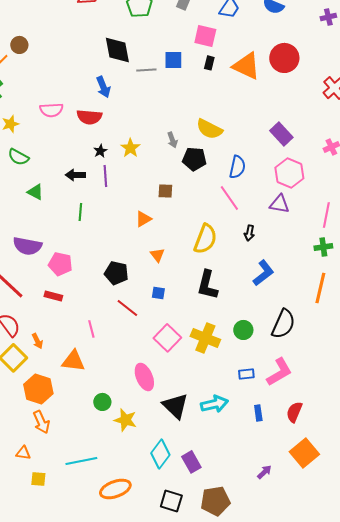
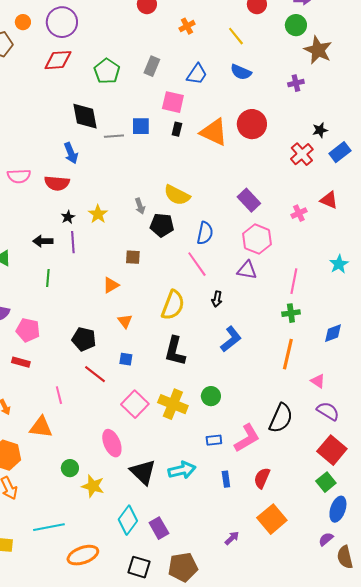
black semicircle: (283, 324) -> (281, 418), moved

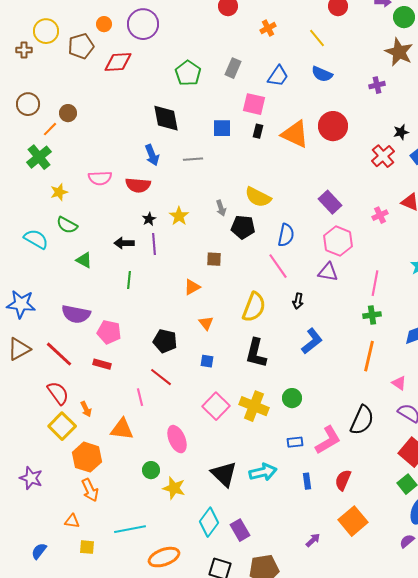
green circle: (296, 25) -> (404, 17), moved
red diamond: (58, 60) -> (118, 62), moved
gray line: (114, 136) -> (193, 159), moved
red line: (95, 374) -> (161, 377), moved
pink ellipse: (112, 443) -> (177, 439), moved

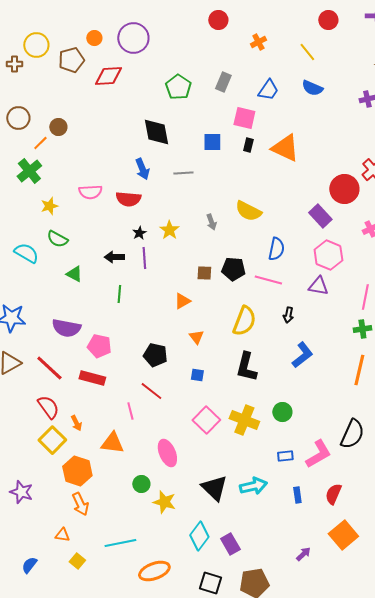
red circle: (333, 126) -> (344, 189), moved
black pentagon: (243, 227) -> (233, 269), moved
pink line: (278, 266) -> (268, 280), turned -40
red rectangle: (102, 364) -> (92, 378), size x1.4
yellow square: (87, 547) -> (77, 561), turned 35

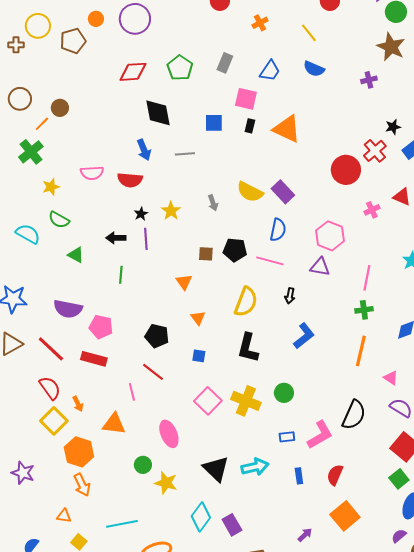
red diamond: (108, 76) -> (133, 72), moved
purple rectangle: (320, 216) -> (283, 192), moved
orange triangle: (182, 301) -> (184, 282), turned -36

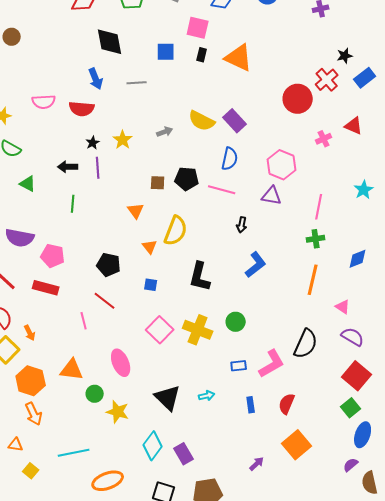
gray arrow: (213, 203) -> (165, 132), turned -91
yellow semicircle: (246, 302) -> (176, 231), moved
orange triangle: (114, 424) -> (72, 370), moved
cyan arrow: (255, 467) -> (207, 396), size x0.6

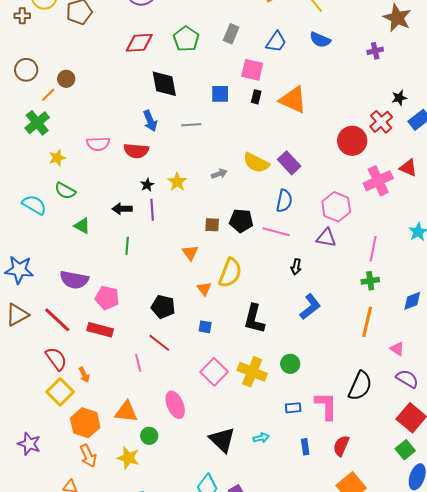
pink cross: (324, 139) -> (378, 181), size x1.8
pink L-shape: (272, 364) -> (326, 406), turned -60
yellow star: (118, 412) -> (128, 458), moved

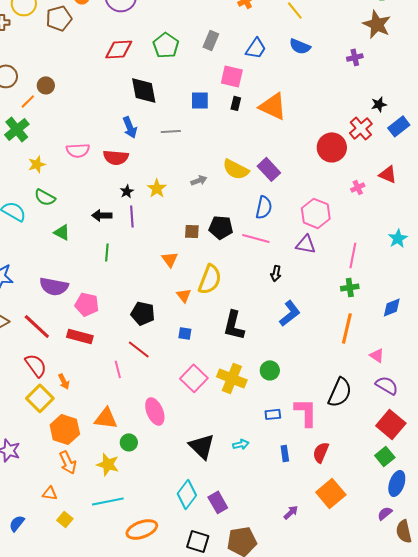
pink cross: (378, 181) -> (358, 187), size x0.5

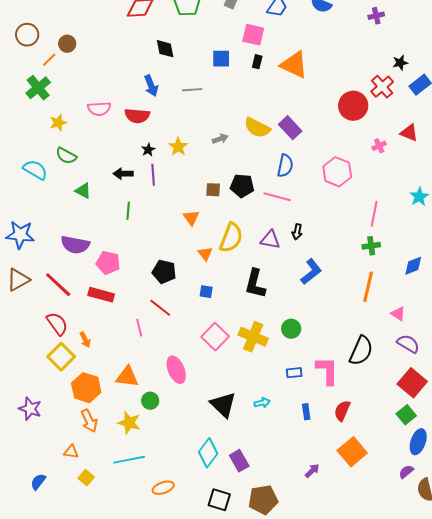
black diamond: (144, 90) -> (165, 49), size x0.7
purple triangle: (306, 244) -> (270, 240), moved
orange ellipse: (142, 529) -> (163, 488), size x0.7

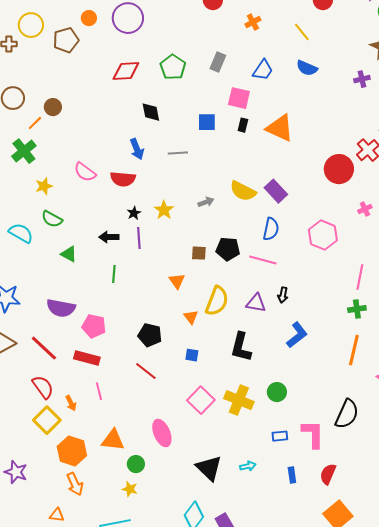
pink semicircle: (99, 109) -> (85, 172), turned 40
pink line: (139, 328) -> (99, 391), moved
yellow star: (129, 423) -> (130, 489), moved, size x0.7

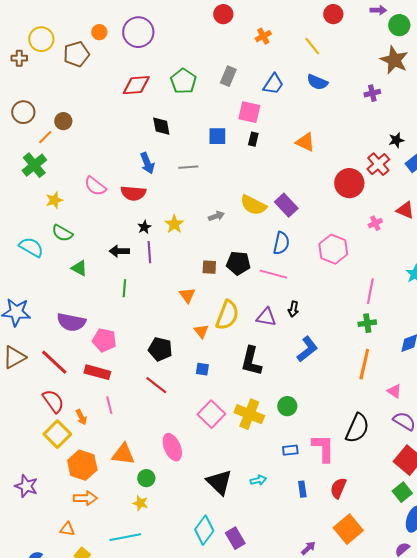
orange triangle: (280, 128) -> (305, 142), moved, size x0.7
orange arrow: (75, 484) -> (85, 498), turned -65

